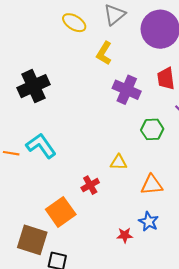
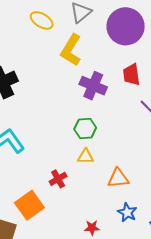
yellow L-shape: (104, 53) -> (71, 50), size x1.4
green hexagon: (152, 129) -> (85, 128), moved
blue star: (149, 222) -> (127, 212), moved

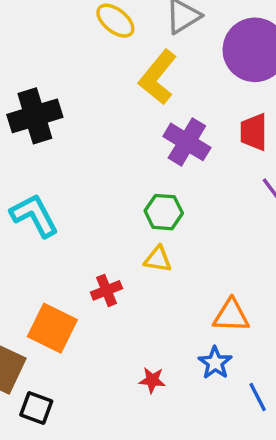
orange triangle: (118, 178) -> (231, 316), moved
orange square: (29, 205) -> (52, 328), turned -36

